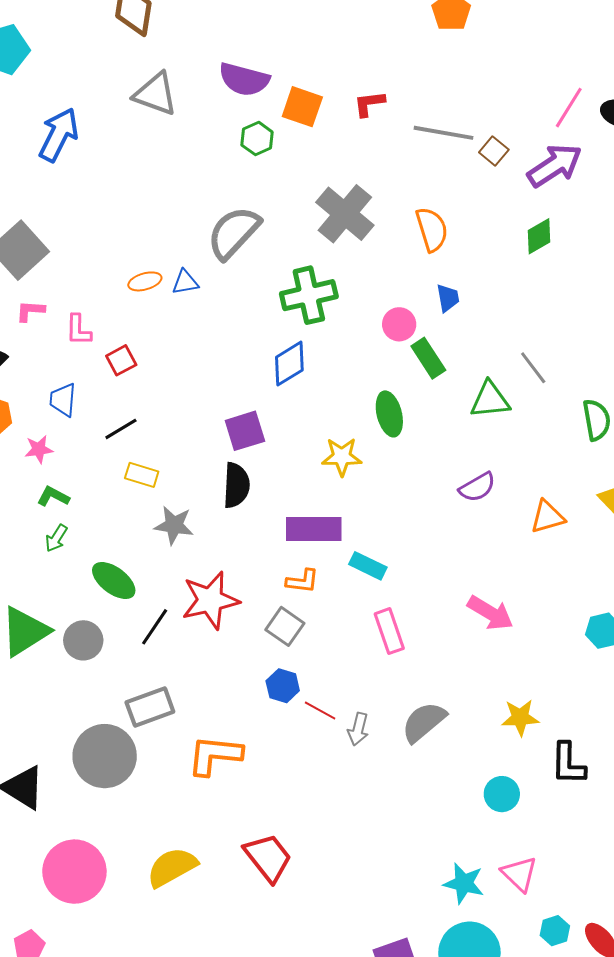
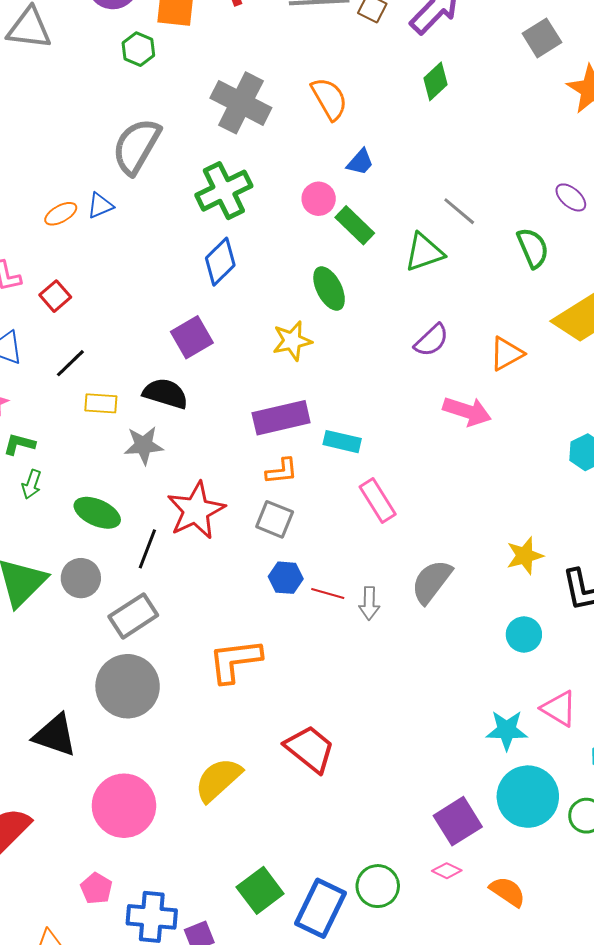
blue trapezoid: (448, 298) -> (360, 162), turned 64
black semicircle: (236, 485) -> (165, 394), moved, turned -63
pink arrow: (490, 613) -> (467, 411), moved
gray rectangle: (150, 707) -> (133, 616), moved

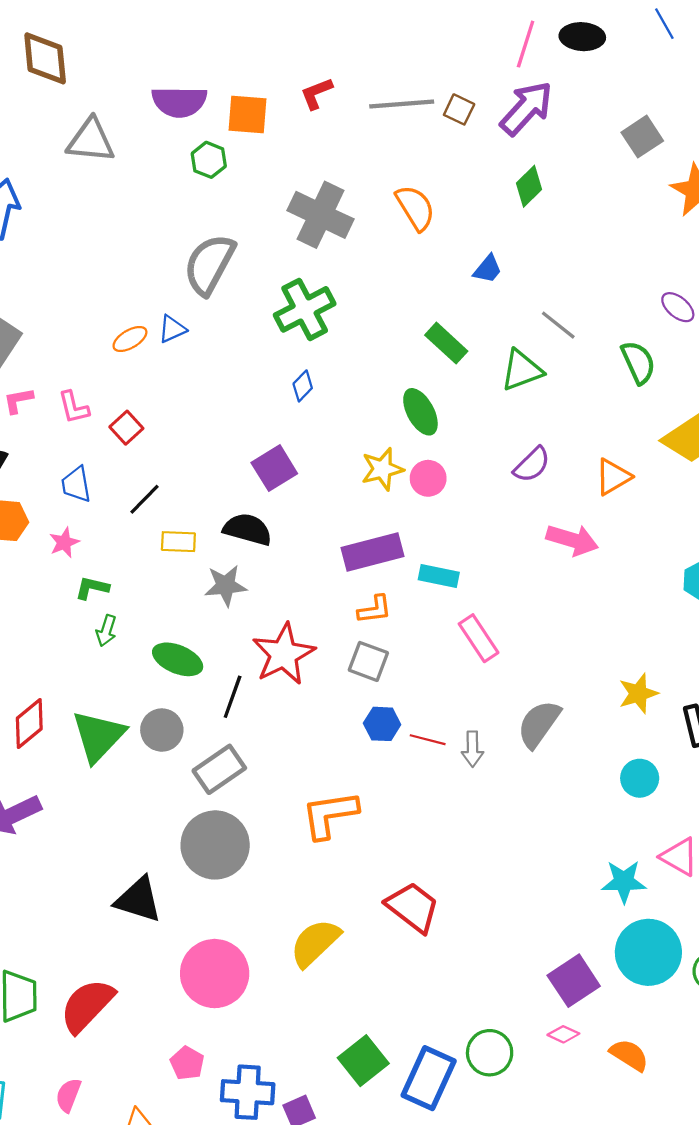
blue trapezoid: (360, 162) -> (488, 269), moved
pink circle: (319, 199) -> (428, 478), moved
blue diamond: (220, 262) -> (303, 386), size x0.6

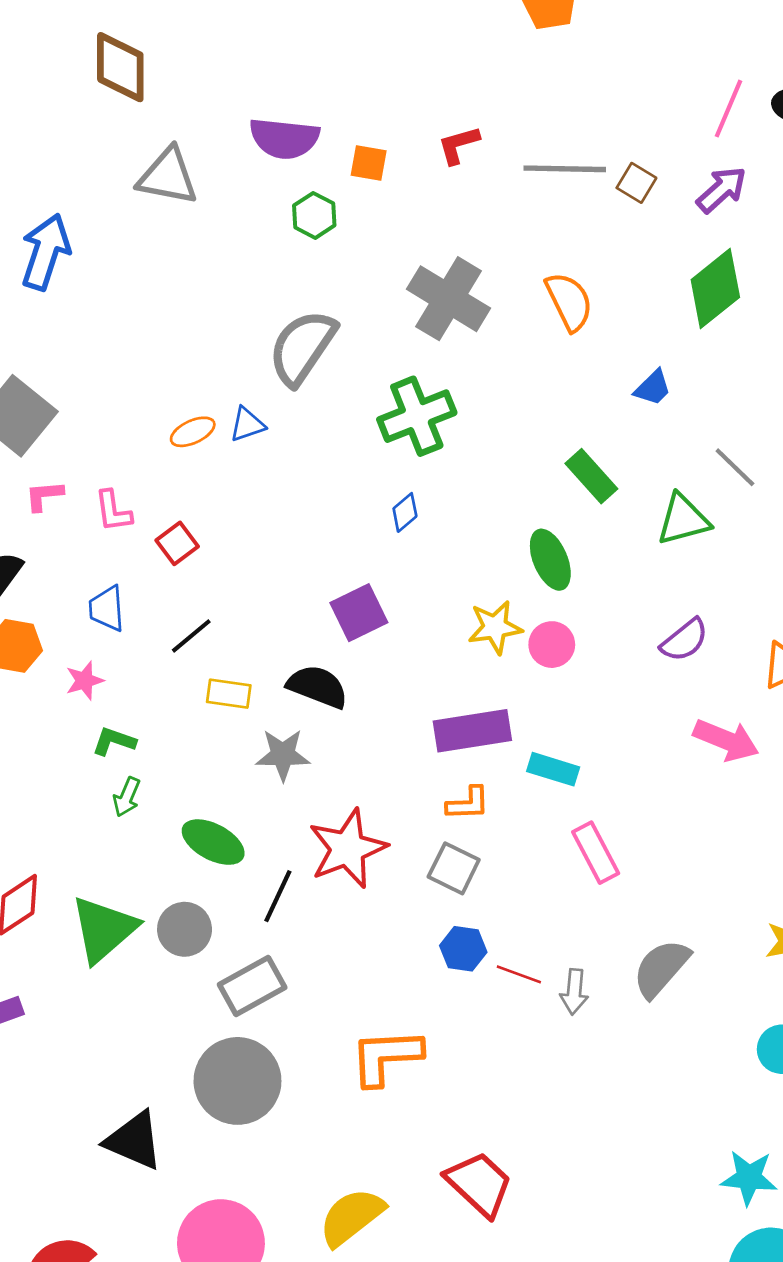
purple arrow: (526, 108) -> (722, 190), size x0.7
orange square: (247, 114) -> (369, 163), size x0.7
green diamond: (529, 186) -> (715, 288), size x1.5

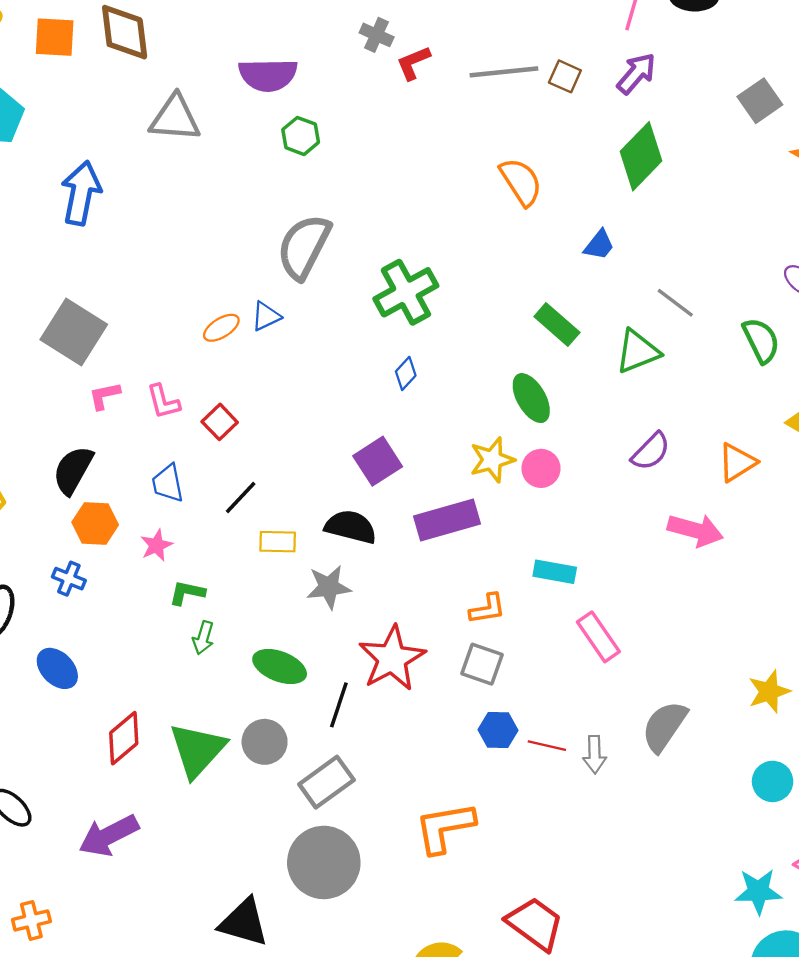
orange square: (369, 163) -> (55, 37), moved, size x1.4
gray cross: (449, 299) -> (377, 35), moved, size x0.5
purple rectangle: (472, 731) -> (447, 520), moved

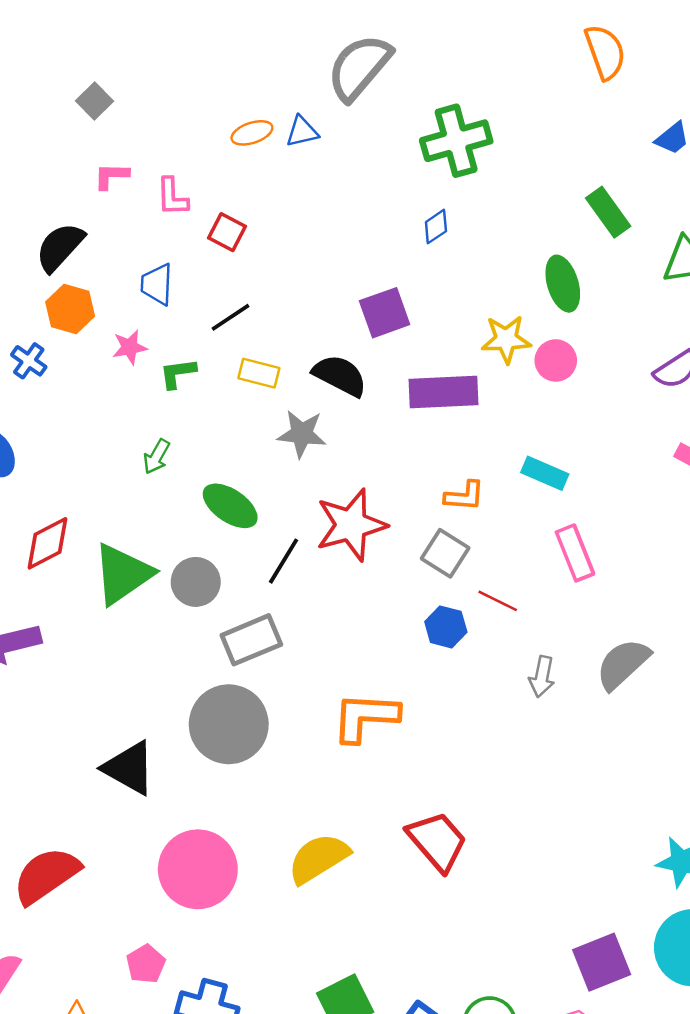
gray square: (74, 332) -> (95, 101), size x0.5
red square: (220, 422) -> (227, 232), turned -32
green L-shape: (187, 593) -> (178, 373), moved, turned -33
red line: (547, 746) -> (498, 601), moved

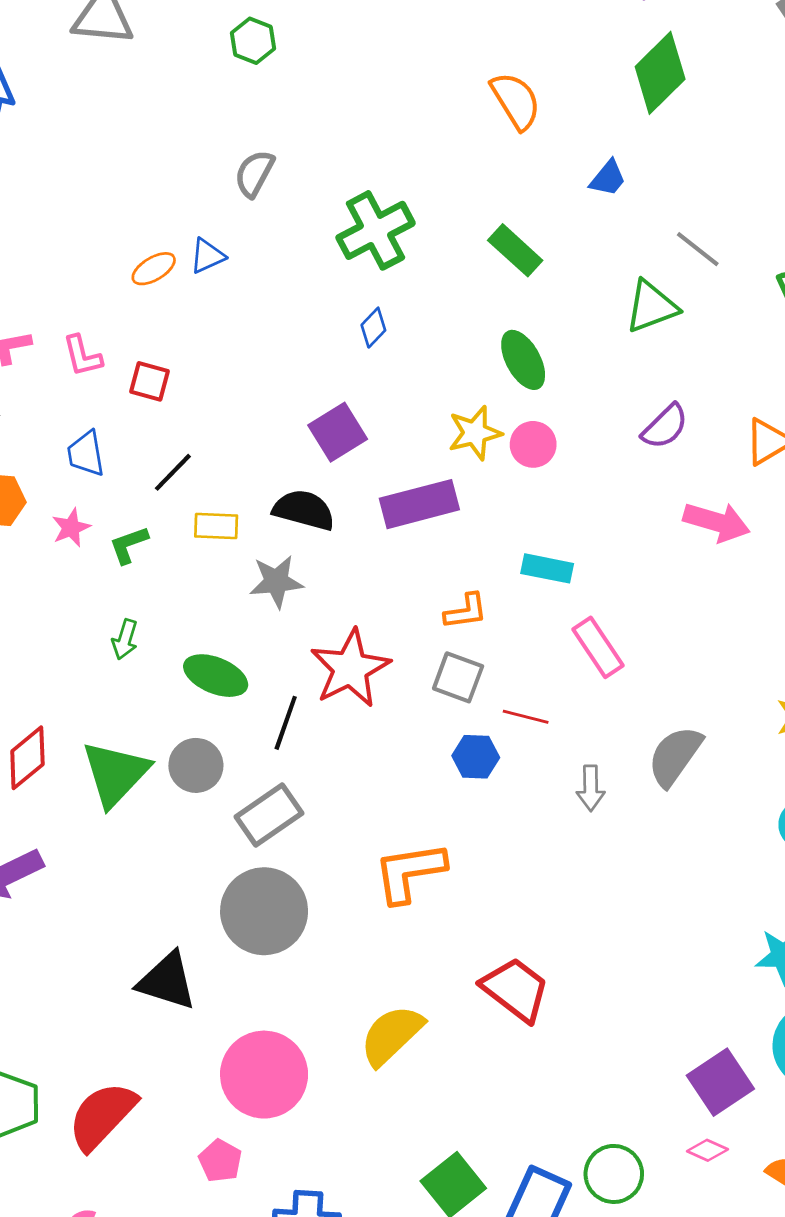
gray semicircle: (359, 67) -> (254, 173), size x0.6
green rectangle: (608, 212) -> (515, 250), moved
pink pentagon: (146, 964) -> (220, 1161), moved

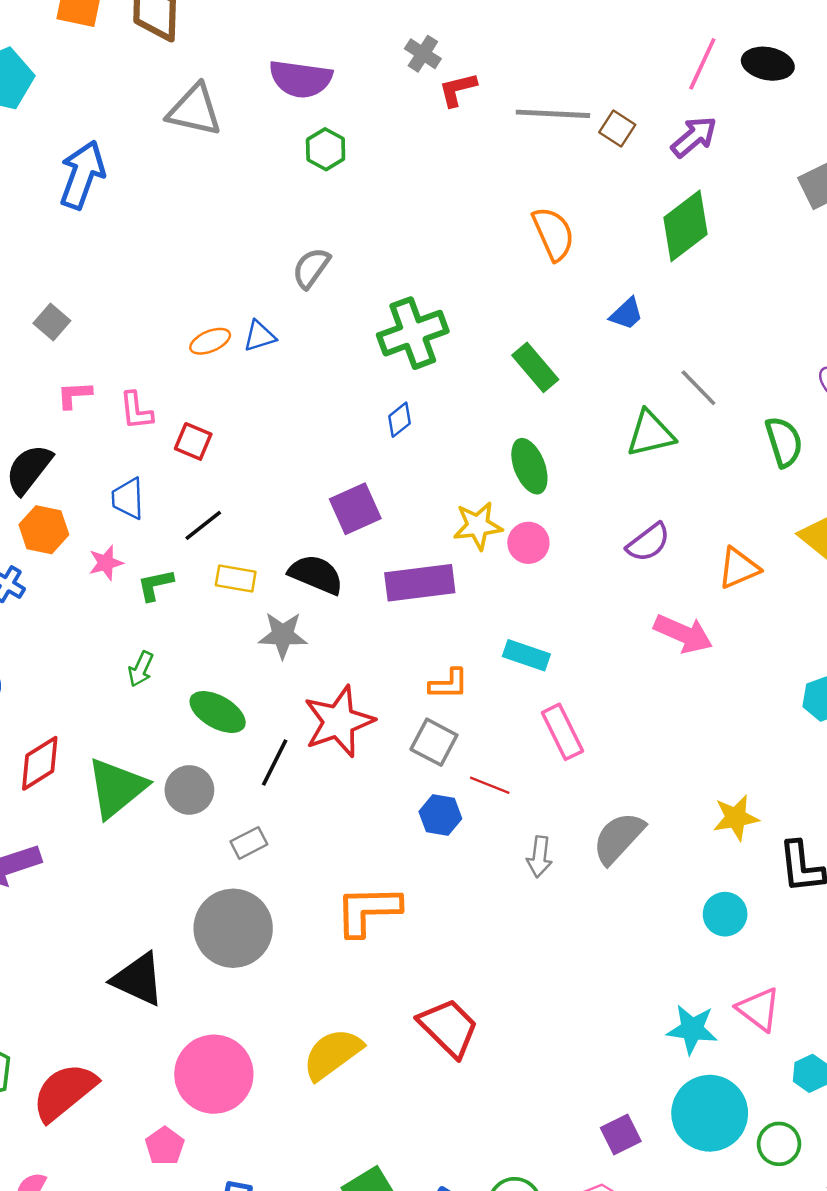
gray rectangle: (269, 815) -> (249, 843), size x0.6
purple square: (720, 1082) -> (621, 1135), size x0.7

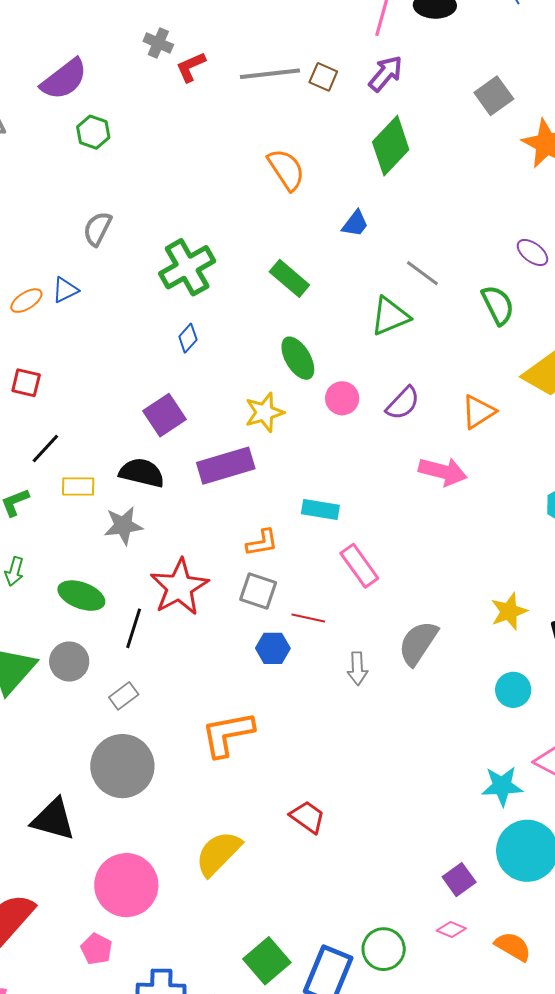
purple semicircle: (301, 79) -> (64, 79), turned -36
pink circle: (528, 543) -> (342, 398), moved
red trapezoid: (449, 1028) -> (307, 817), size x0.7

